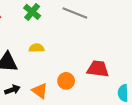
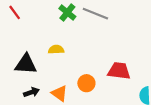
green cross: (32, 12) -> (67, 12), moved

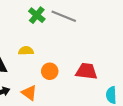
orange circle: (86, 83) -> (50, 71), moved

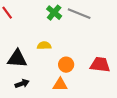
orange triangle: (29, 93) -> (60, 85), moved, turned -35

